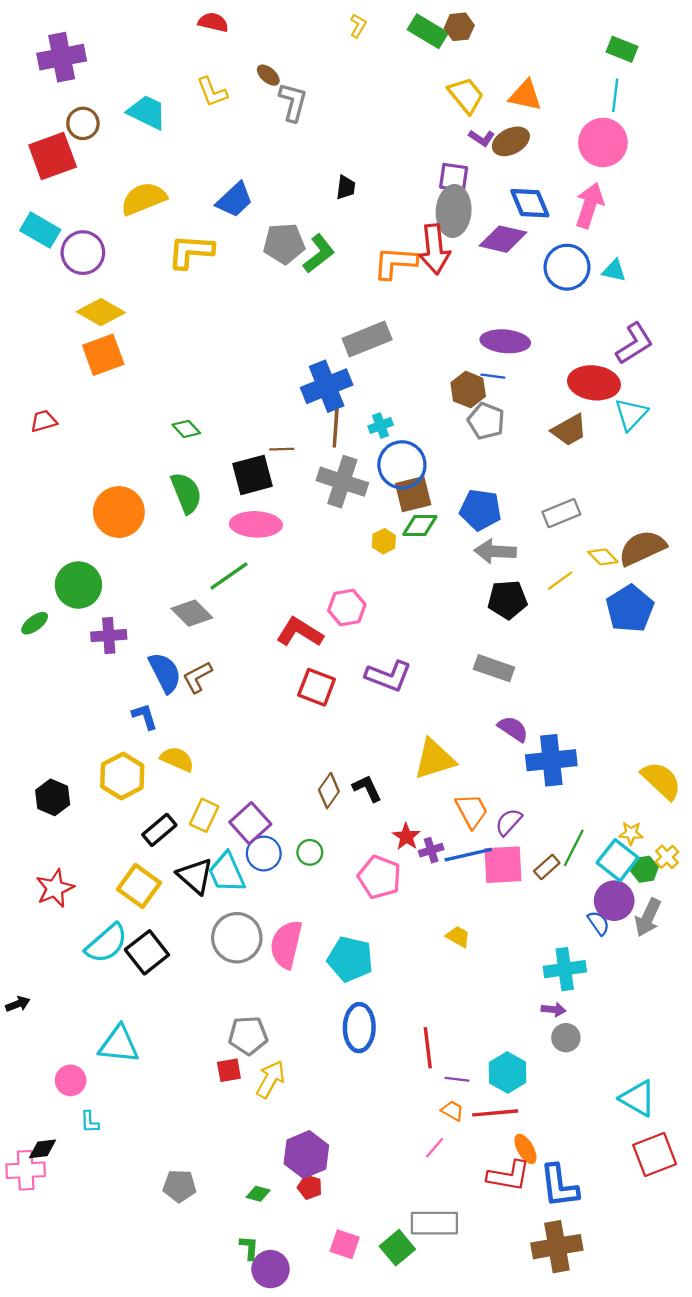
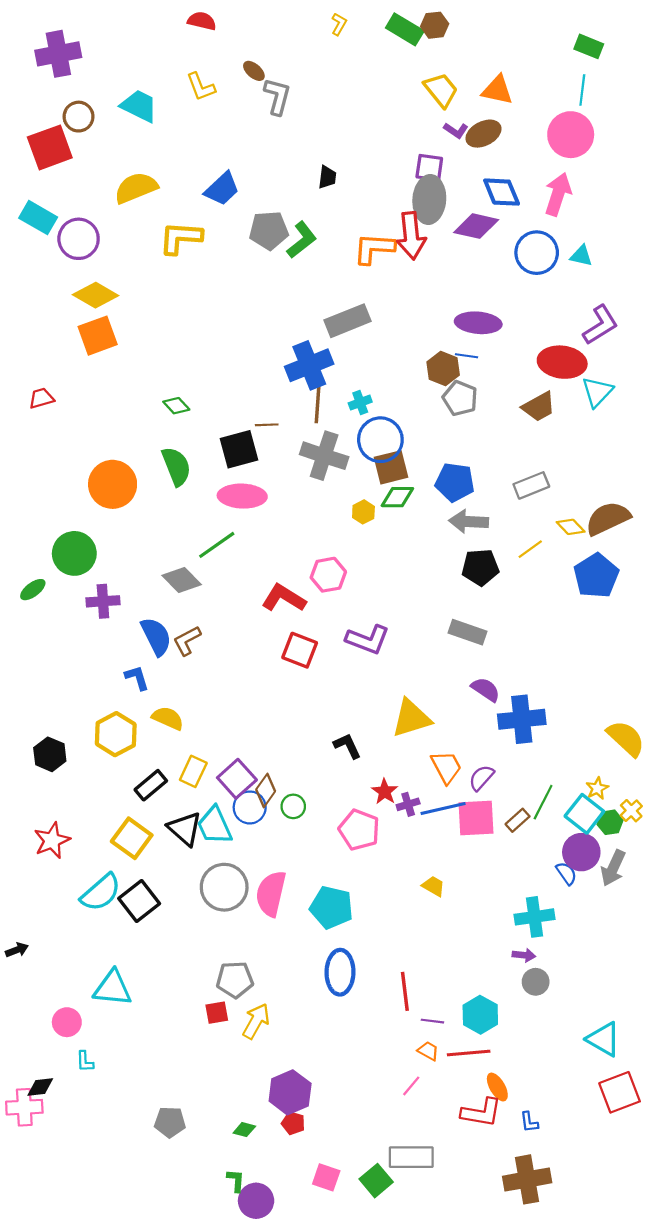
brown diamond: (329, 791) -> (266, 790), moved
yellow star: (631, 833) -> (597, 788), turned -30
blue L-shape: (559, 1186) -> (529, 1122), size x0.5

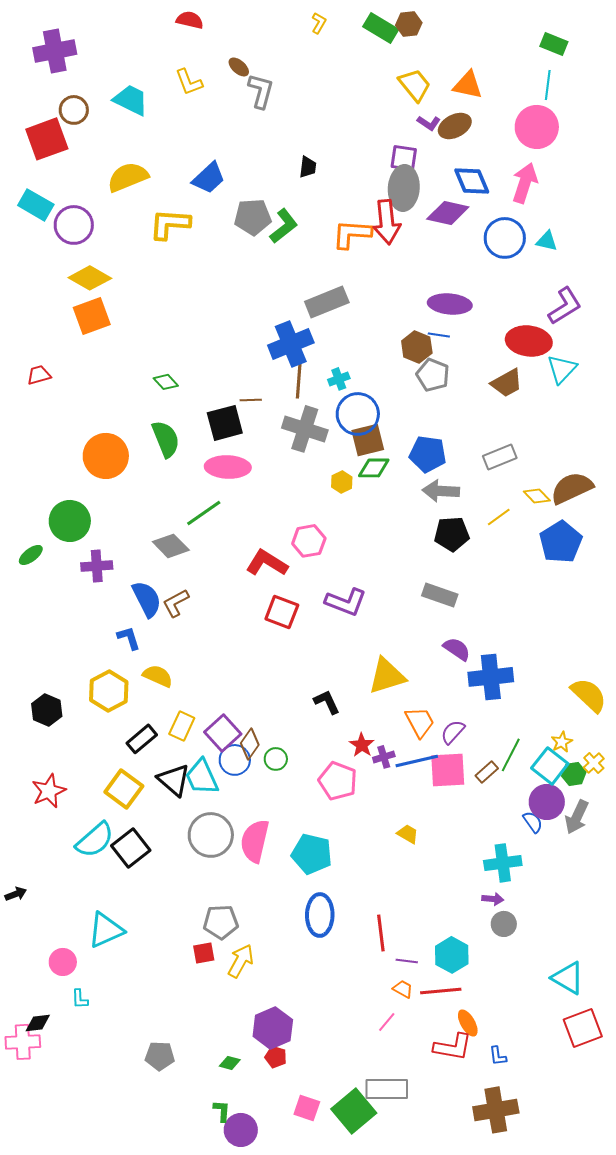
cyan triangle: (113, 988) -> (106, 930), turned -30
green square: (376, 1181) -> (354, 1111), size x1.4

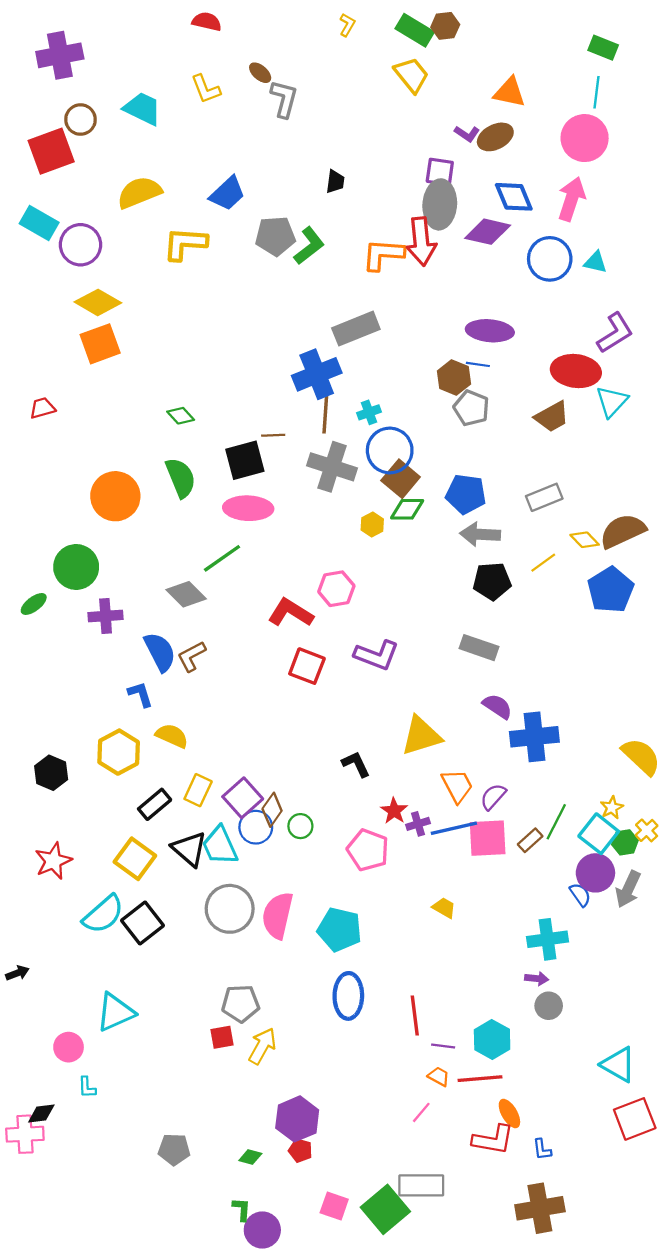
yellow trapezoid: (415, 85) -> (411, 75), moved
brown square: (368, 440) -> (401, 479), turned -36

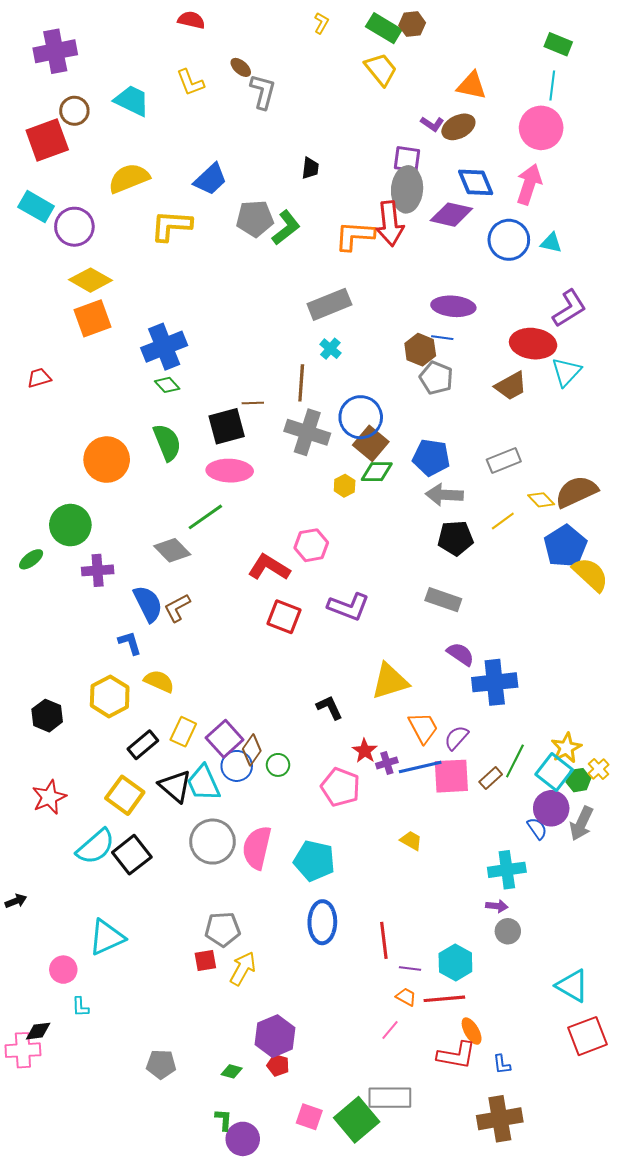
blue cross: (317, 374) -> (164, 347), moved
cyan cross: (369, 412) -> (330, 349), moved, turned -30
yellow semicircle: (641, 756) -> (590, 574), moved
yellow star: (612, 808) -> (566, 748), size x1.4

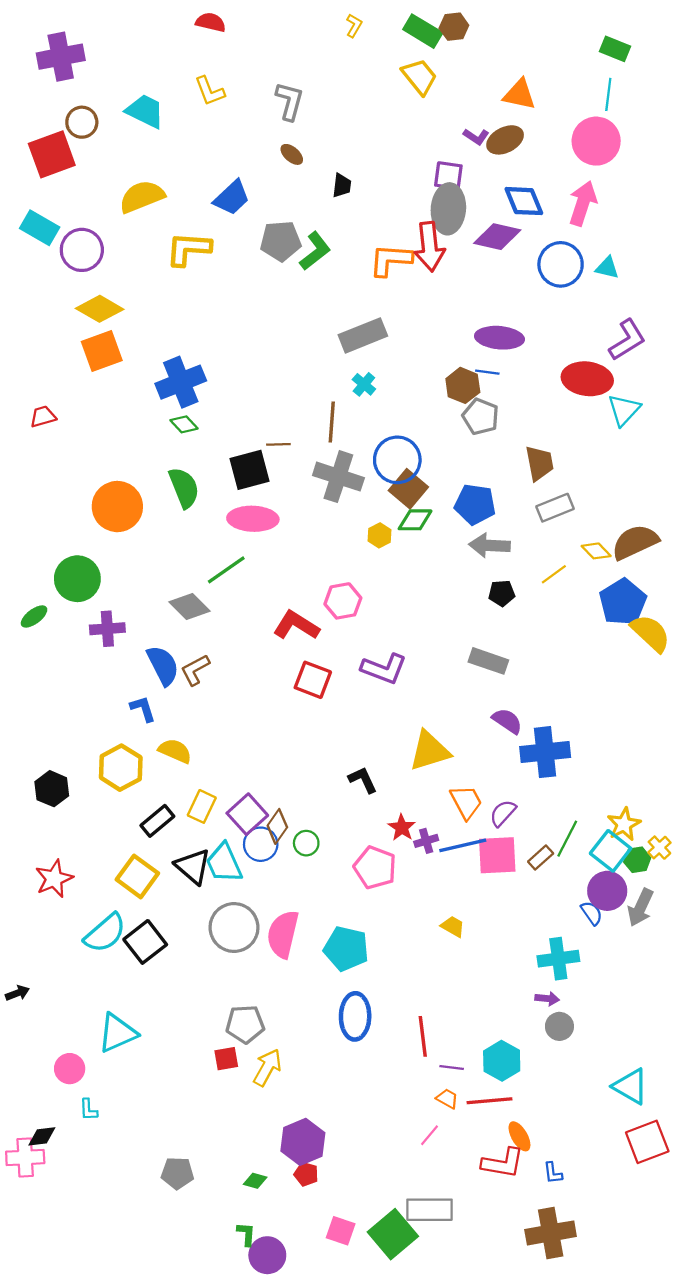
brown ellipse: (241, 67) -> (292, 154), moved
brown trapezoid: (511, 386) -> (539, 463), moved, turned -72
black pentagon: (455, 538) -> (502, 593), size x0.7

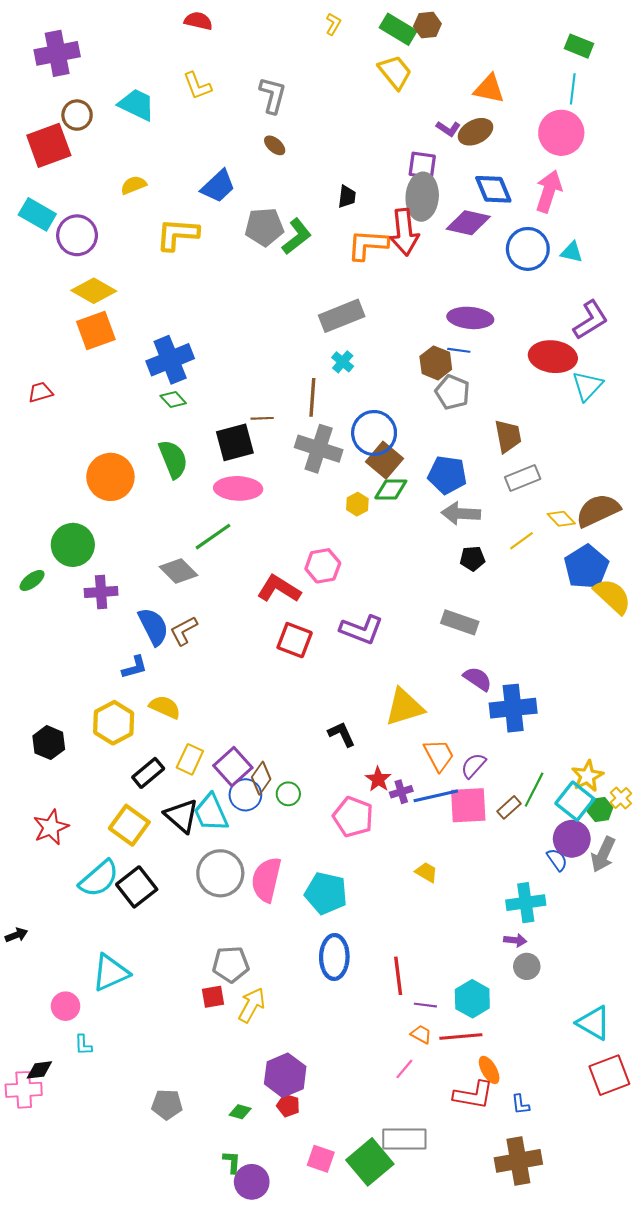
black trapezoid: (342, 186) -> (347, 197), moved
yellow semicircle: (142, 197) -> (133, 185), size x0.6
blue L-shape: (143, 709) -> (135, 667), turned 92

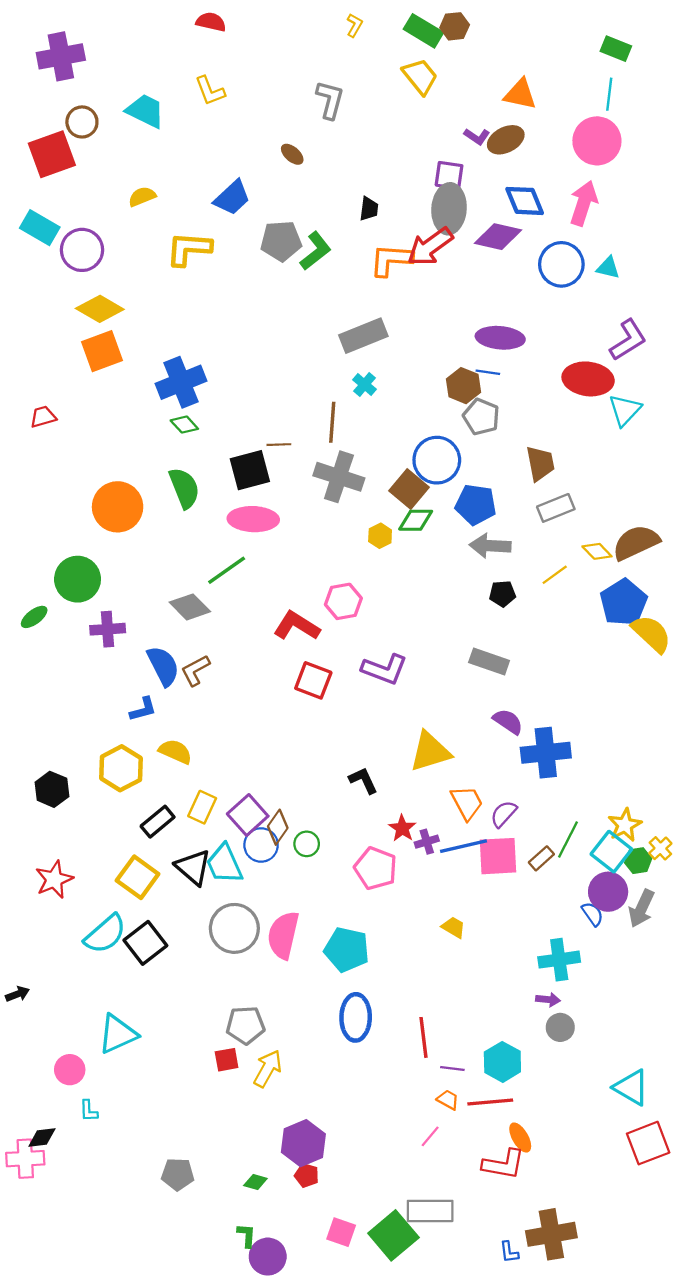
gray L-shape: (273, 95) -> (330, 100), moved
red arrow: (404, 232) -> (430, 247), turned 60
blue circle: (374, 433) -> (437, 460), moved
blue L-shape: (520, 1104) -> (509, 1252), moved

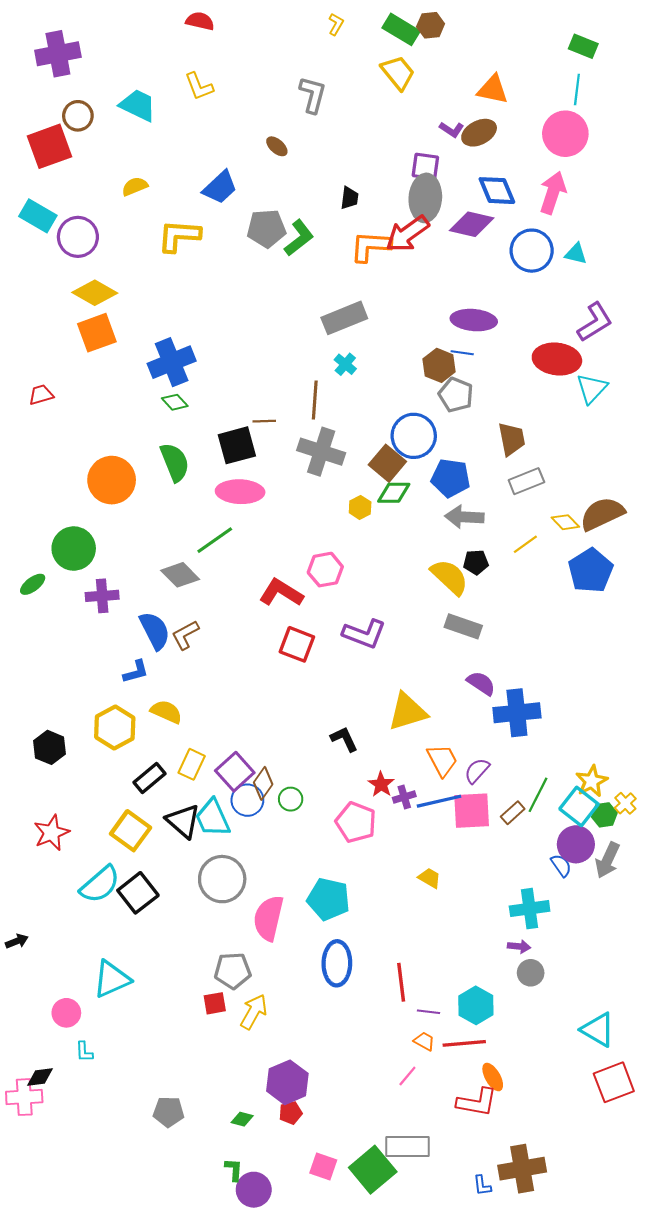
yellow semicircle: (651, 634) -> (450, 577), moved
pink semicircle: (283, 935) -> (268, 918), moved
red pentagon: (307, 1175) -> (291, 1113), turned -30

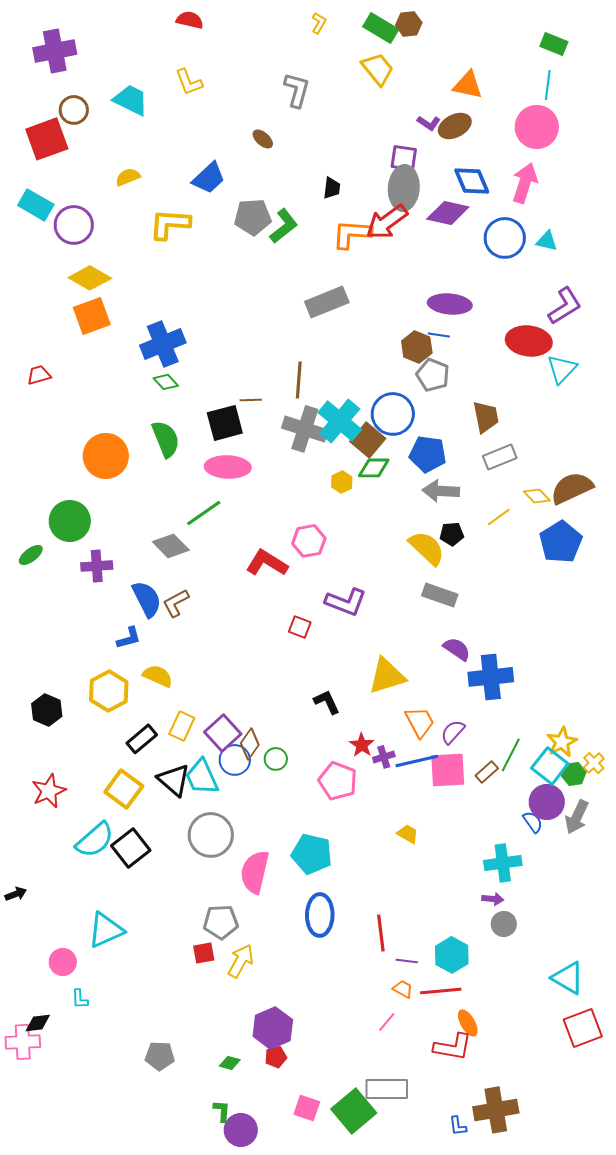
cyan cross: (345, 364) -> (340, 421), moved, size x2.0
red square: (297, 644) -> (300, 627), moved, size x0.7

